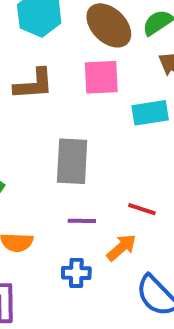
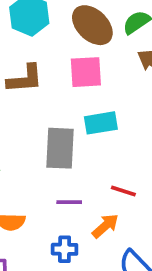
cyan rectangle: (150, 113) -> (101, 123), moved

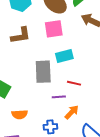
red line: (123, 191) -> (74, 83), moved
purple line: (69, 202) -> (59, 97), moved

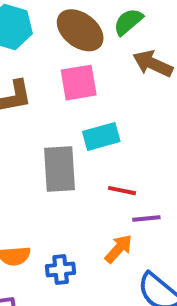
purple line: (59, 97) -> (146, 218), moved
blue cross: (50, 127) -> (61, 269), moved

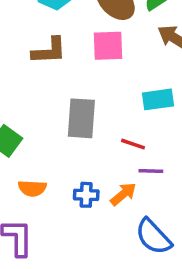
cyan rectangle: (101, 137) -> (158, 99), moved
blue cross: (61, 269) -> (86, 195), moved

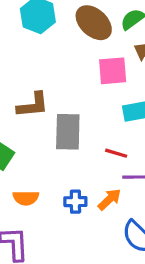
pink square: (108, 46) -> (113, 71), moved
brown L-shape: (49, 51) -> (33, 105), moved

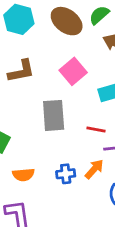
pink square: (113, 71) -> (73, 71), moved, turned -30
brown L-shape: (33, 105) -> (21, 71), moved

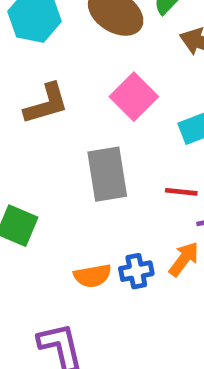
orange semicircle: (23, 175) -> (93, 276), moved

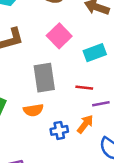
orange semicircle: (93, 276) -> (33, 110), moved

